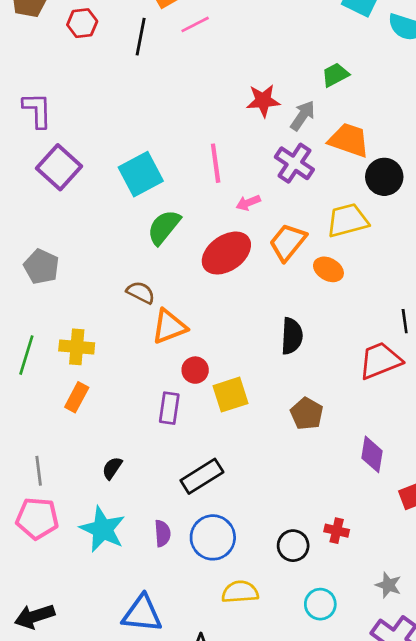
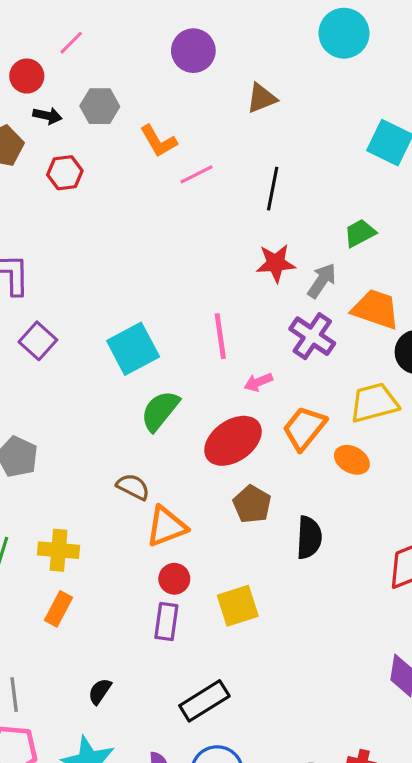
black line: (141, 37) -> (273, 189), moved
purple square: (59, 167) -> (38, 341), size x0.7
red circle: (195, 370) -> (174, 579), moved
brown pentagon: (307, 414) -> (252, 504), moved

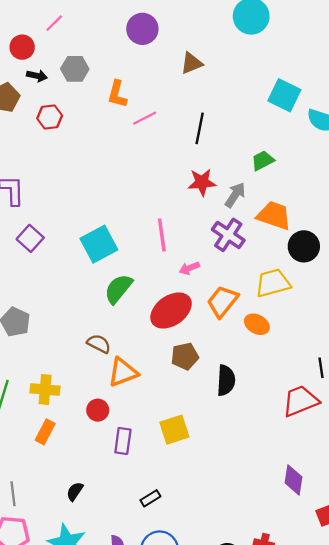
orange L-shape: (158, 141) -> (117, 94), turned 44
brown pentagon: (252, 504) -> (185, 356), turned 30
red circle: (174, 579) -> (98, 410), moved
black rectangle: (204, 701) -> (150, 498), size x0.6

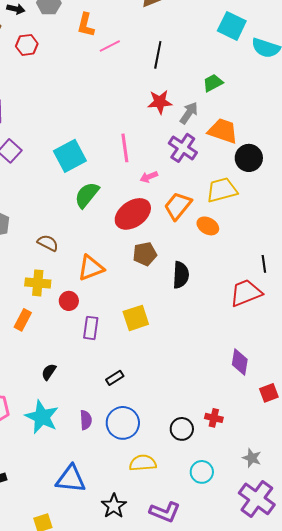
brown semicircle: (99, 344) -> (48, 243), moved
yellow cross: (45, 390) -> (38, 283), moved

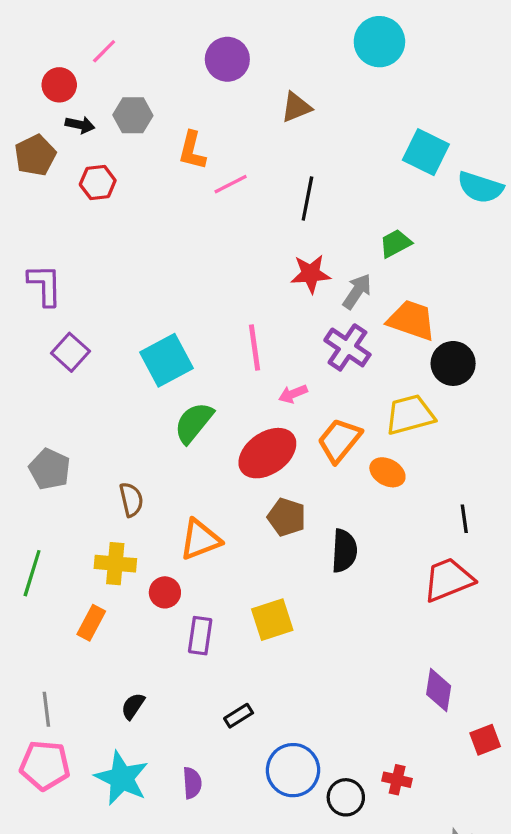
brown semicircle: (48, 243) -> (131, 500), turned 50
brown pentagon: (145, 254) -> (287, 517), turned 30
black line: (264, 264) -> (464, 519), moved
blue circle: (123, 423) -> (293, 770), moved

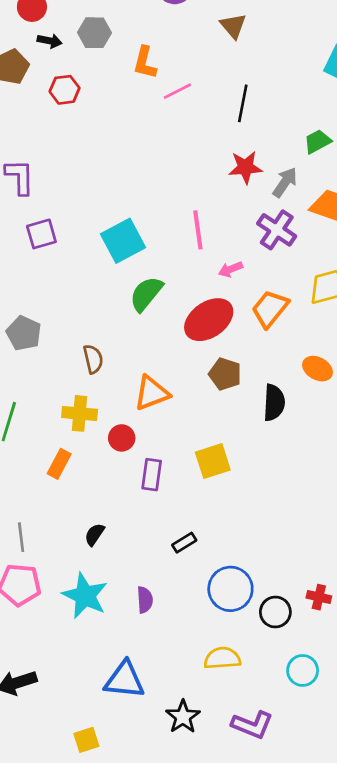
brown triangle: (296, 107) -> (233, 26), turned -48
purple square: (70, 352) -> (41, 234), turned 32
orange ellipse: (387, 472) -> (318, 369), moved

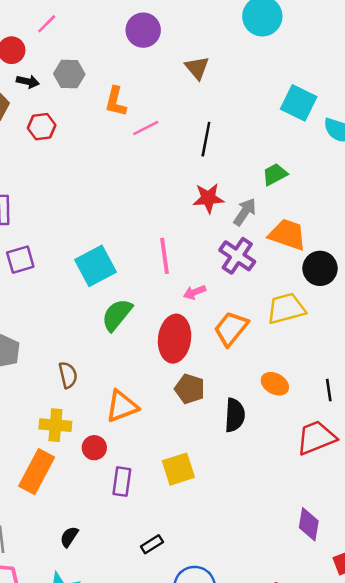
red ellipse: (209, 320) -> (175, 339), turned -48
orange rectangle: (59, 464) -> (37, 472), size x1.6

